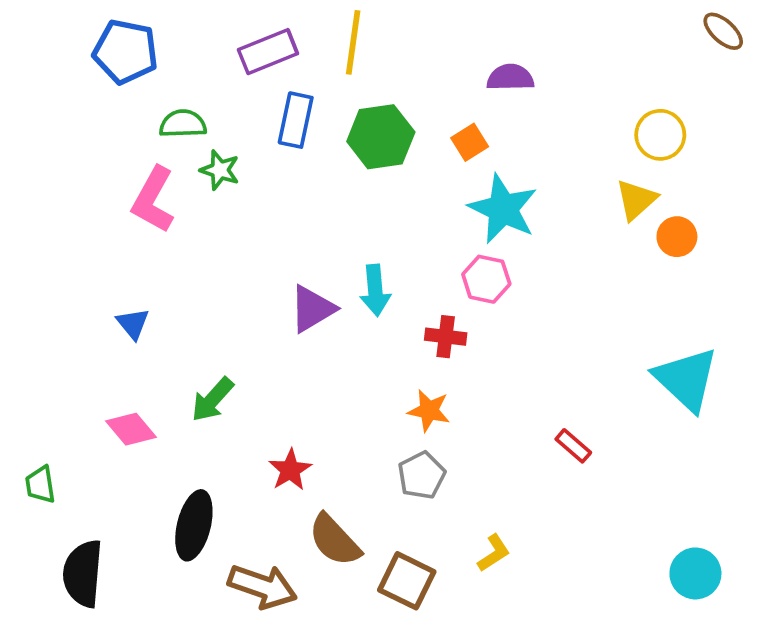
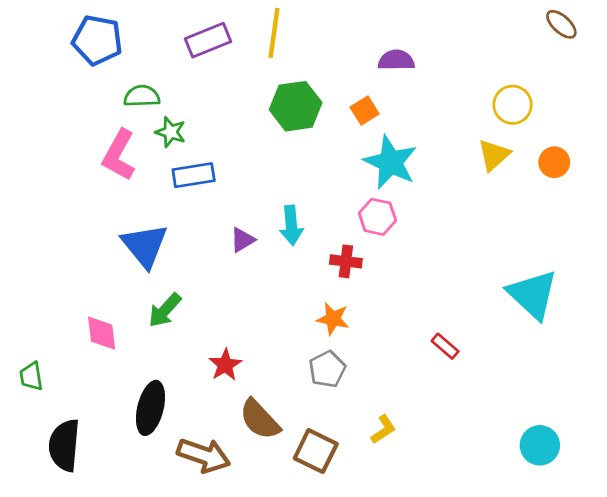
blue rectangle: (296, 120) -> (194, 175), moved, turned 69
orange circle: (677, 237) -> (554, 162), moved
purple triangle: (312, 309) -> (242, 240), size x0.7
blue triangle: (133, 324) -> (145, 246), moved, size x1.8
pink diamond: (131, 429) -> (102, 333), turned 33

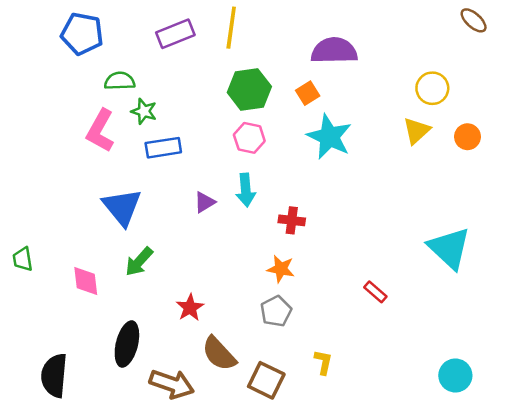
purple semicircle: (396, 60) -> (334, 51), size x1.5
pink hexagon: (377, 217) -> (249, 138), moved
green trapezoid: (31, 376) -> (23, 259), moved
yellow L-shape: (383, 429) -> (323, 362), turned -45

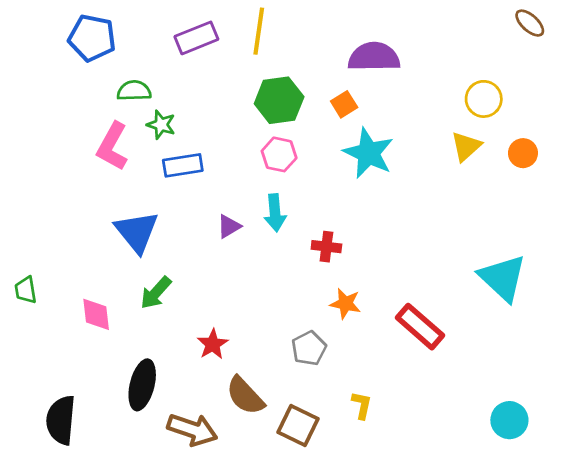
orange star: (281, 269) -> (345, 304), moved
red rectangle: (375, 292) -> (420, 327), size x1.8

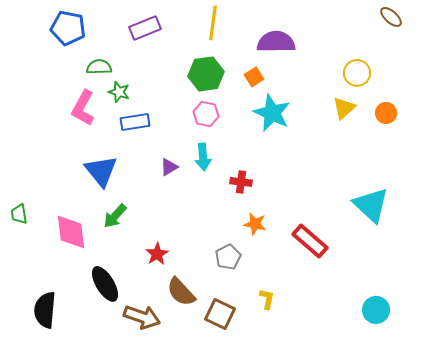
yellow line: (259, 31) -> (213, 23), moved
pink diamond: (96, 314) -> (71, 232), size x1.4
black ellipse: (142, 385) -> (105, 284), turned -45

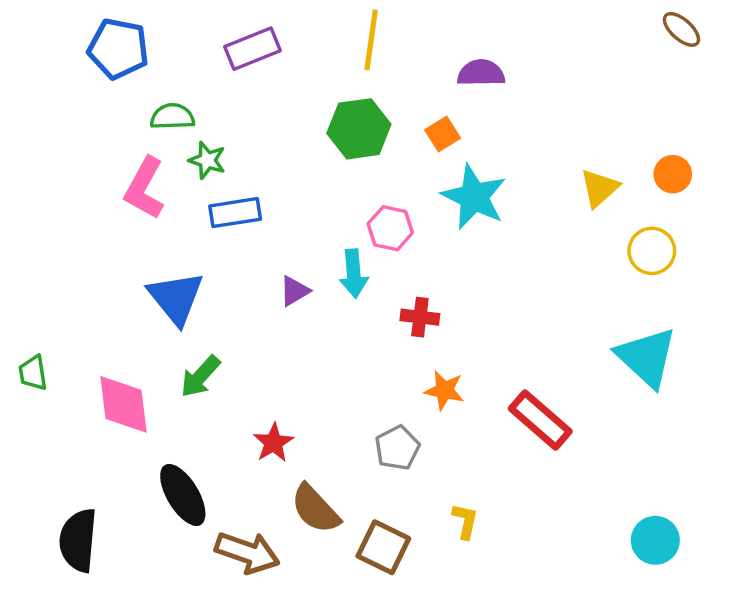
purple semicircle: (276, 42) -> (481, 73), size x0.7
yellow circle: (357, 73) -> (652, 251), moved
orange circle: (386, 113) -> (673, 174), moved
pink hexagon: (206, 114) -> (390, 228), moved

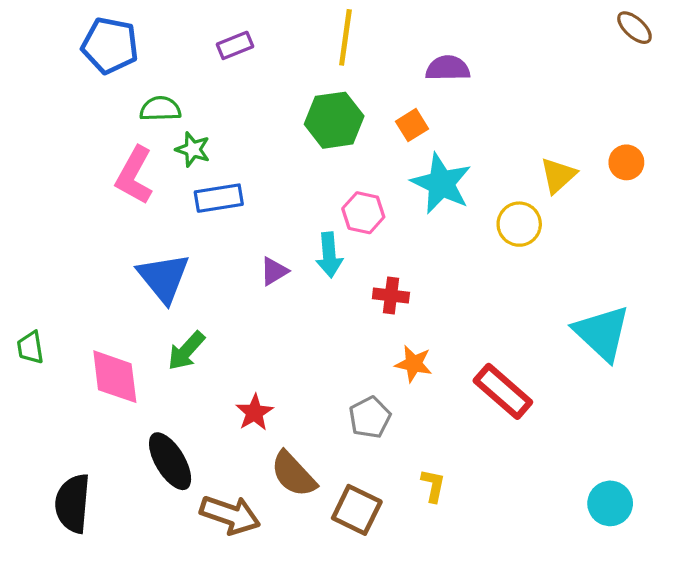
purple rectangle: (253, 49) -> (235, 45), size x0.7
yellow circle: (652, 251) -> (519, 224), moved

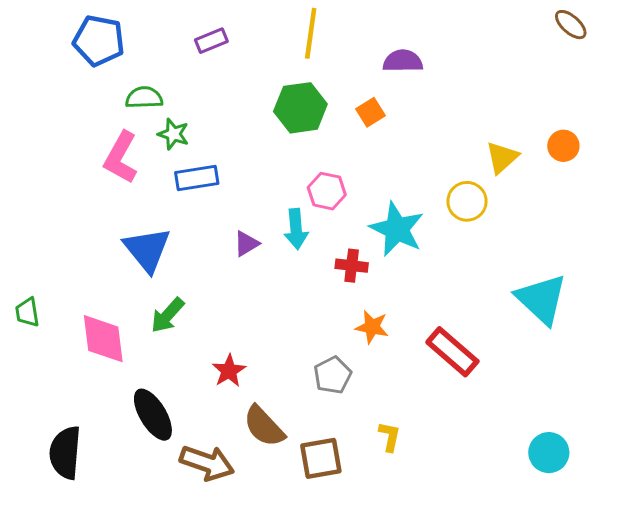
cyan star: (441, 184) -> (397, 229), moved
brown square: (357, 510) -> (321, 458), turned -36

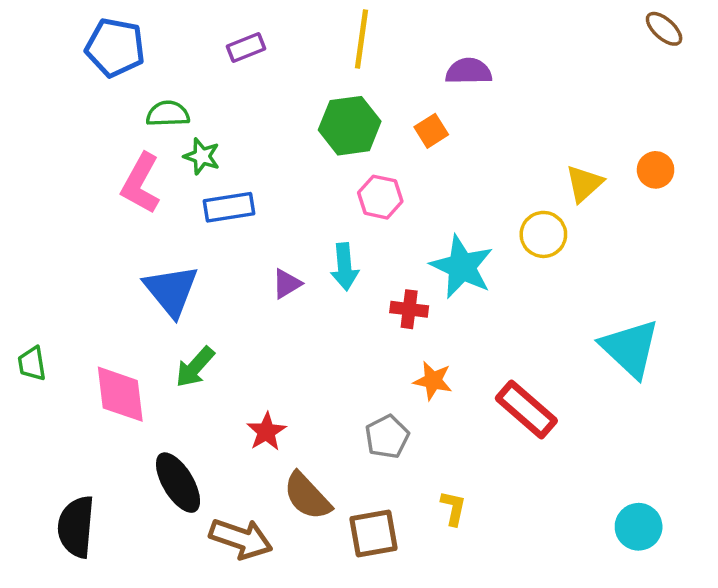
pink hexagon: (327, 191) -> (380, 197), moved

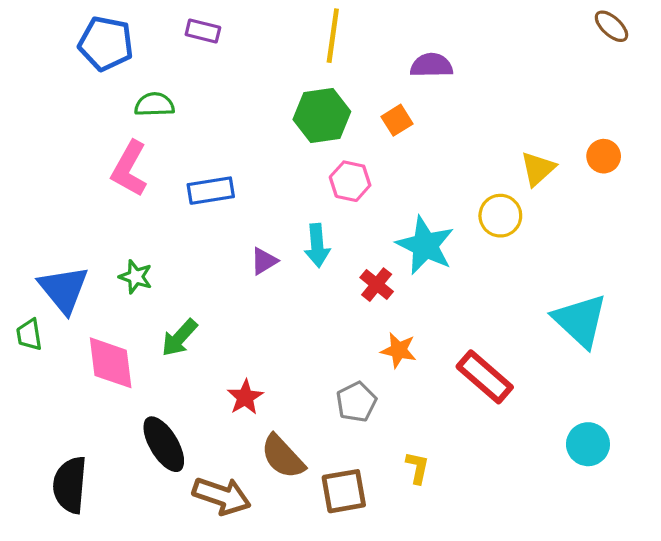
purple rectangle: (246, 48) -> (203, 31), moved, turned 36
green star: (202, 156) -> (136, 277), moved
blue triangle: (171, 291) -> (64, 289), moved
red cross: (409, 309) -> (377, 285), turned 32
cyan circle: (639, 527) -> (588, 444), moved

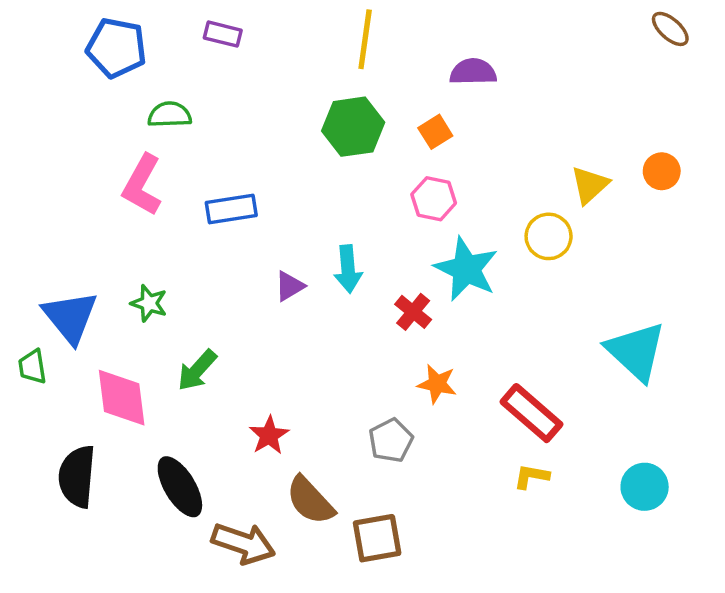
pink hexagon: (350, 181) -> (434, 199), moved
yellow L-shape: (417, 468) -> (531, 476), moved, turned -92
black semicircle: (70, 485) -> (77, 476), moved

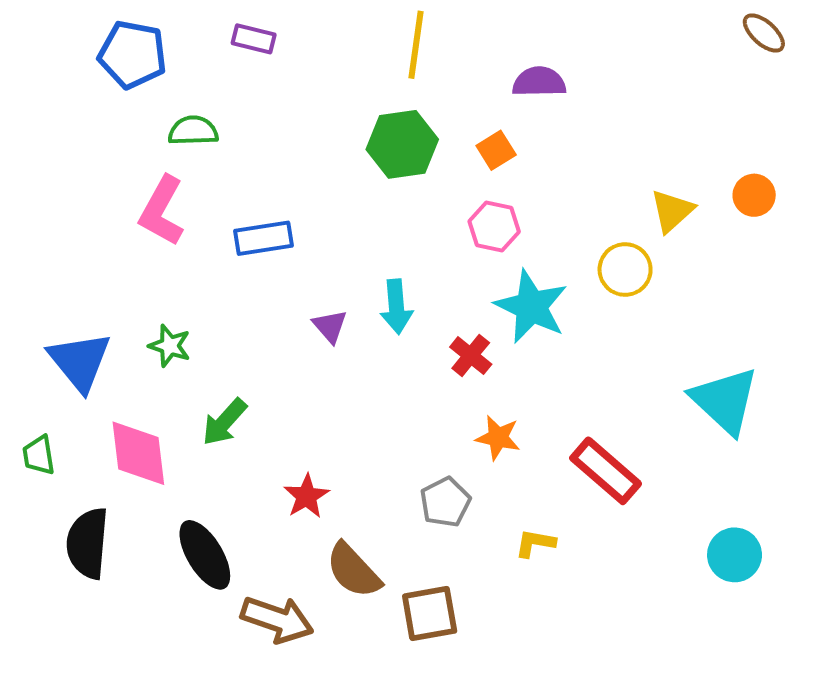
purple triangle: (290, 286) -> (330, 326), turned -40
green trapezoid: (32, 367) -> (39, 455), moved
yellow L-shape: (531, 476) -> (535, 543), moved

